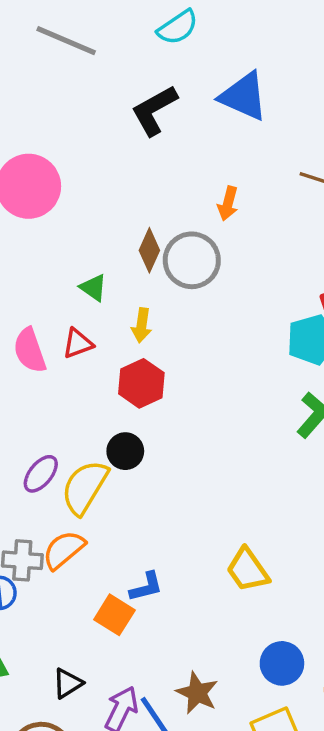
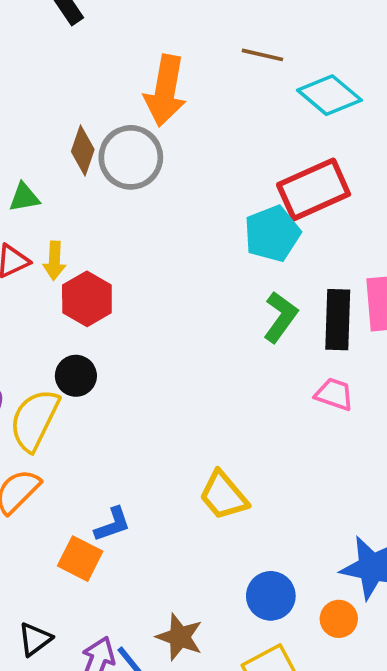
orange arrow: (228, 203) -> (165, 91), size x1.8
green triangle: (93, 288) -> (24, 197), turned -40
yellow arrow: (142, 325) -> (54, 261), moved

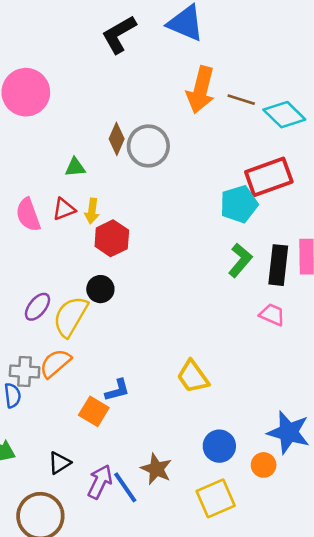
brown line: (262, 55) -> (241, 100), moved
orange arrow: (165, 91) -> (201, 90), moved

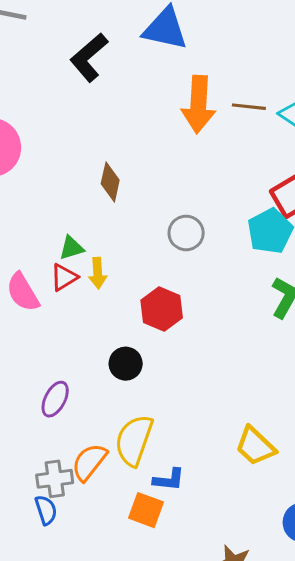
gray circle: (148, 146) -> (186, 233), moved, size x0.7
green triangle: (75, 167) -> (71, 248), moved
red hexagon: (112, 238) -> (162, 309), moved
yellow semicircle: (70, 316) -> (134, 440), moved
blue L-shape: (117, 390) -> (169, 480), turned 32

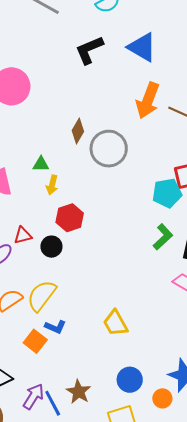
gray circle: (186, 233) -> (109, 149), moved, size x1.6
red triangle: (64, 277) -> (23, 235), moved
red hexagon: (162, 309) -> (70, 218), moved

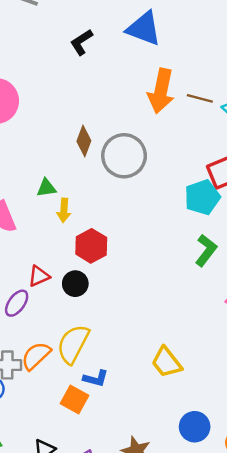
black L-shape: (89, 50) -> (81, 42), size x0.7

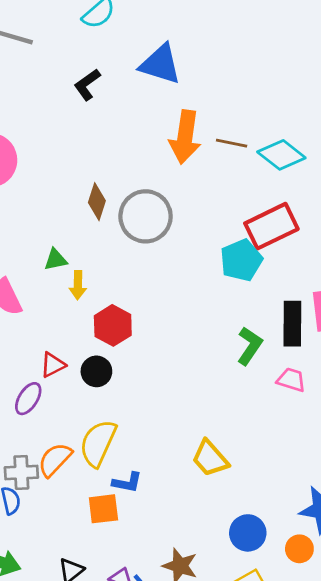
green L-shape: (206, 250) -> (250, 346), moved
orange square: (74, 399) -> (103, 509), turned -32

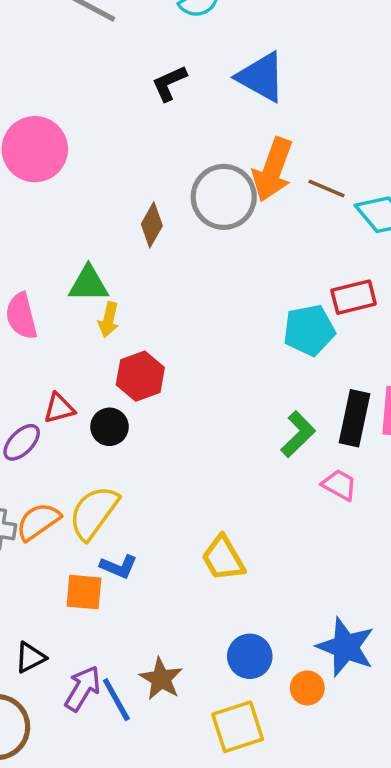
gray circle: (146, 216) -> (224, 197), moved
red rectangle: (271, 226) -> (354, 297), size x0.7
green triangle: (56, 260) -> (88, 284), size x1.4

